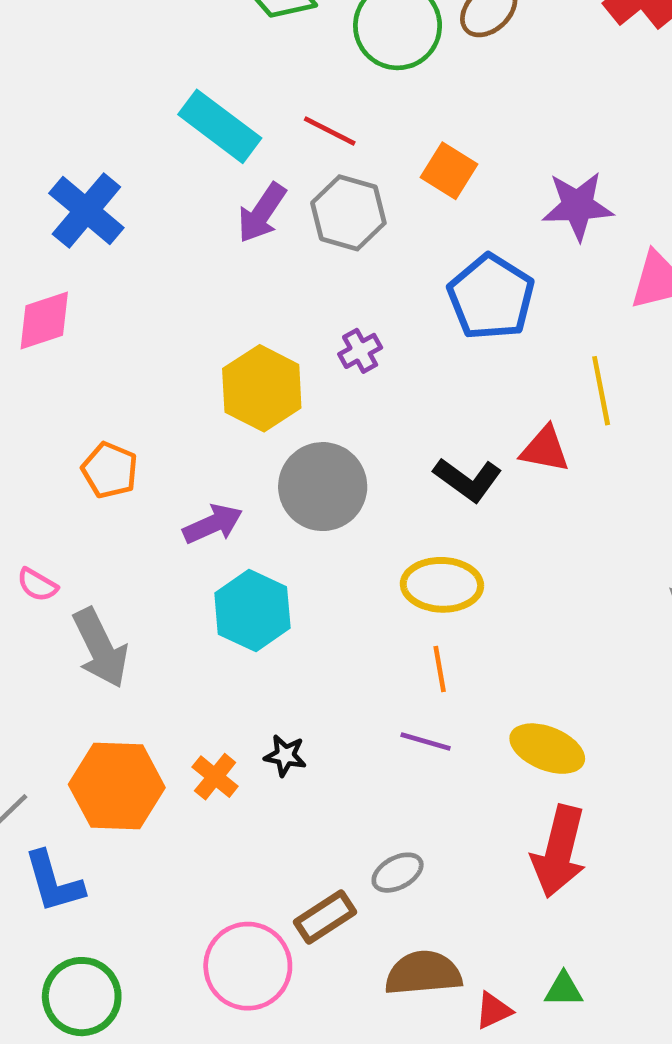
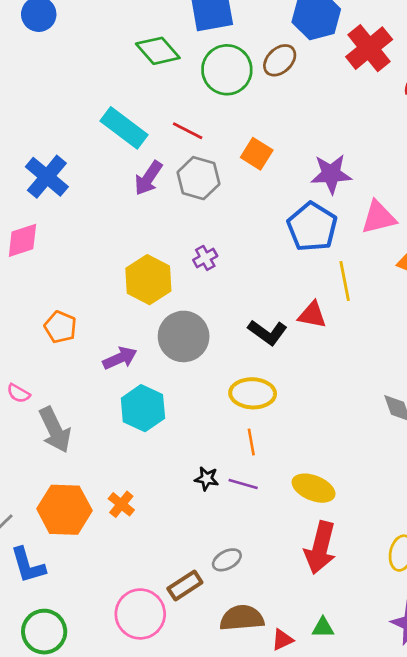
blue pentagon: (491, 297) -> (312, 227), moved
black star: (285, 756) -> (207, 479), moved

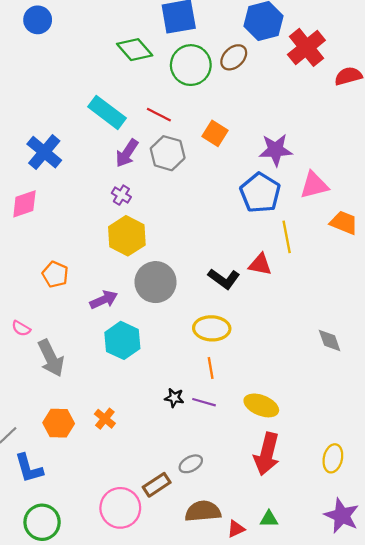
purple cross: (205, 258) -> (121, 195), moved, turned -30
orange hexagon: (64, 510) -> (59, 423), size x0.7

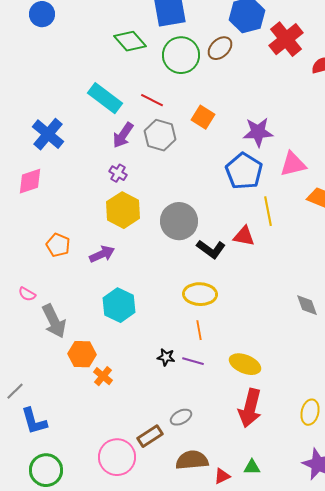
gray circle: (156, 282) -> (179, 221), moved
purple arrow: (104, 300) -> (102, 254), moved
orange hexagon: (59, 423) -> (82, 354), moved

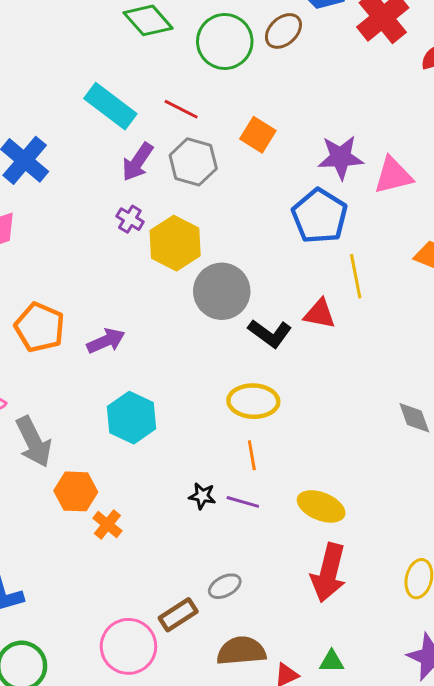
pink triangle: (293, 164) -> (393, 175), moved
yellow hexagon: (123, 210) -> (175, 243), moved
orange pentagon: (58, 245) -> (40, 327), size x1.4

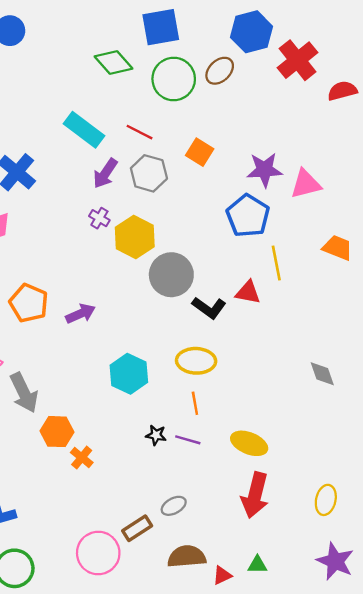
cyan hexagon: (131, 418) -> (129, 374), moved

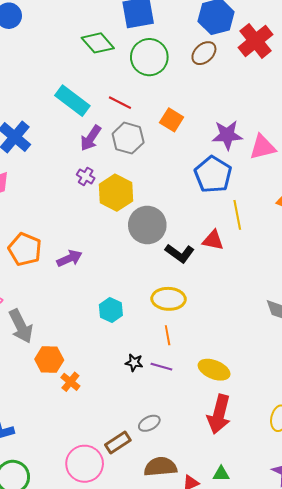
brown ellipse: (220, 71) -> (204, 53), moved
cyan hexagon: (129, 374) -> (111, 310), size x0.7

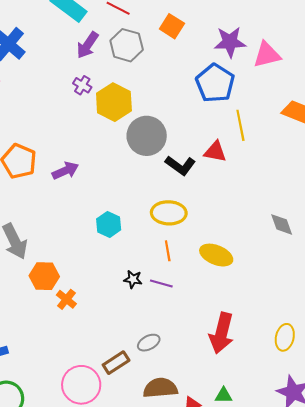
yellow ellipse: (214, 370) -> (216, 255), moved

